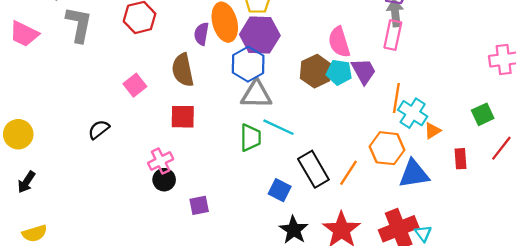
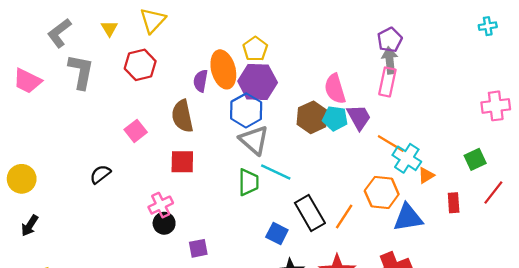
gray triangle: (256, 95) -> (254, 140), turned 40
orange line: (396, 98) -> (391, 143), turned -68

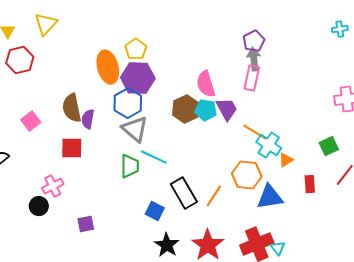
red hexagon: (140, 65) -> (20, 60), moved
purple semicircle: (201, 81) -> (88, 119), moved
black circle: (164, 223) -> (39, 206), moved

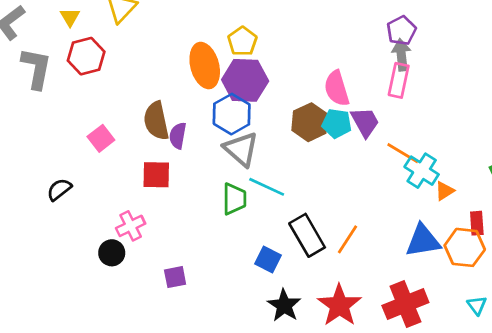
orange hexagon: (247, 175) -> (465, 247), moved
cyan triangle: (278, 248) -> (477, 305), moved

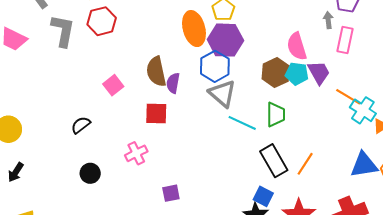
gray arrow: (401, 55) -> (328, 20), moved, size x0.7
green trapezoid: (234, 199) -> (276, 115), moved
black circle: (112, 253) -> (90, 173), moved
blue square: (268, 260) -> (263, 196), moved

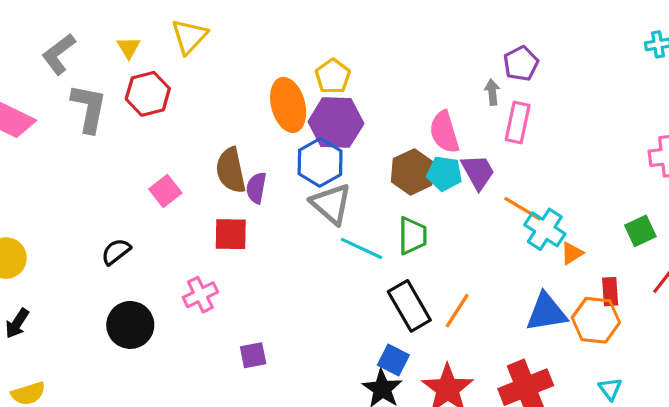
black circle: (90, 173) -> (130, 325), size x1.5

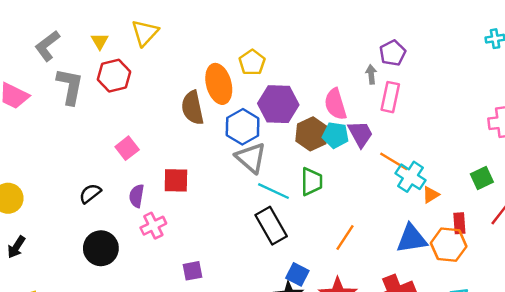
purple hexagon: (336, 123) -> (278, 104), moved
brown semicircle: (231, 170) -> (193, 108), moved
purple semicircle: (256, 188) -> (137, 196), moved
black rectangle: (409, 306) -> (271, 226), moved

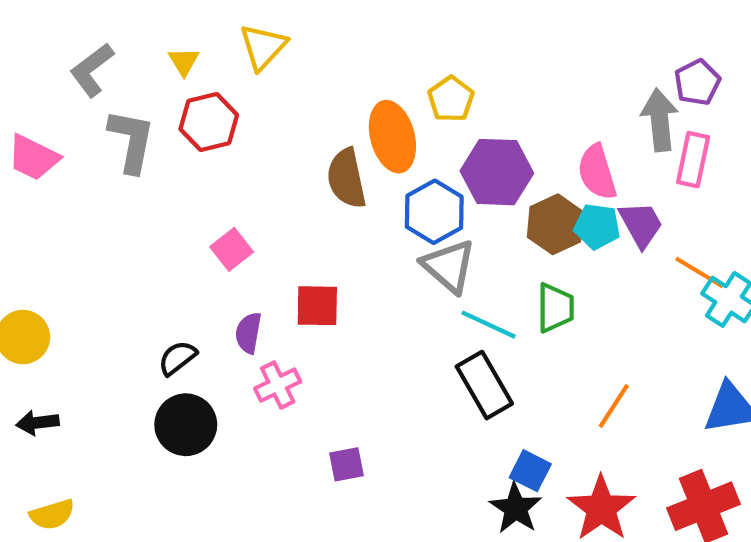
gray arrow: (371, 74) -> (660, 120), size x1.8
black semicircle: (90, 193) -> (177, 358), moved
black arrow: (16, 247) -> (38, 423), turned 50

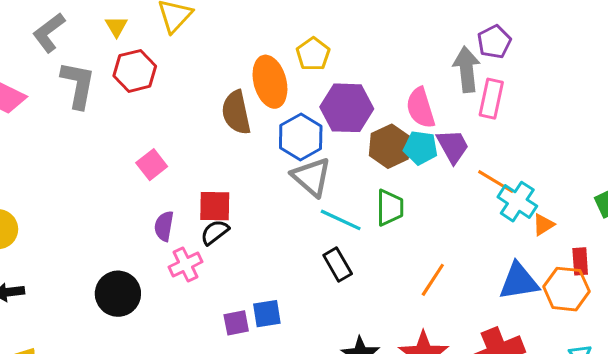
black semicircle: (177, 358) -> (215, 232), moved
black rectangle: (484, 385) -> (338, 264), size x0.7
blue square: (530, 471) -> (267, 314), moved, turned -36

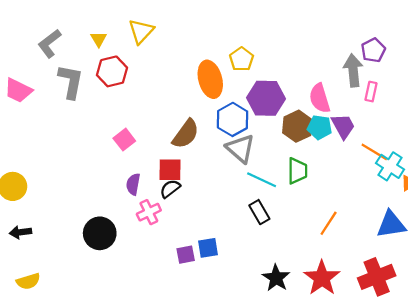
pink rectangle: (491, 99) -> (371, 92), size x0.7
brown semicircle: (236, 112) -> (186, 134), moved, turned -132

